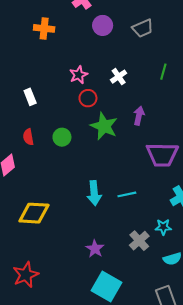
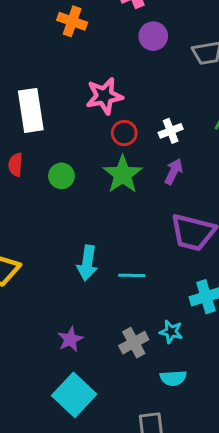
pink star: (79, 75) -> (104, 96), size x1.4
white cross: (119, 77) -> (171, 131), moved
white rectangle: (30, 97) -> (31, 110), size x1.8
red circle: (88, 98) -> (124, 133), moved

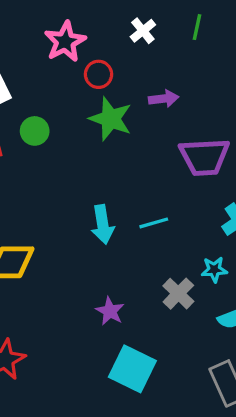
white cross: (171, 131) -> (143, 31), moved
purple arrow: (174, 171) -> (164, 99), turned 75
green circle: (61, 176) -> (35, 131), moved

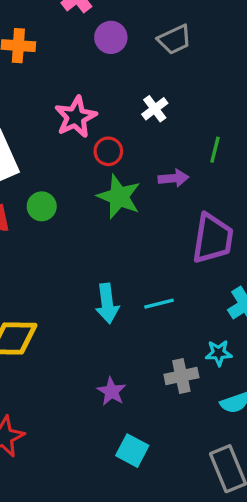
green line: (197, 27) -> (215, 150), moved
purple trapezoid: (205, 157) -> (213, 238), turned -80
gray cross: (178, 294) -> (181, 376), turned 32
cyan square: (132, 369) -> (132, 451), size x0.7

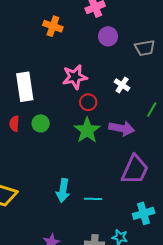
white cross: (155, 109) -> (122, 85), turned -35
green line: (215, 150) -> (152, 110), moved
purple arrow: (173, 178) -> (122, 128), size x1.4

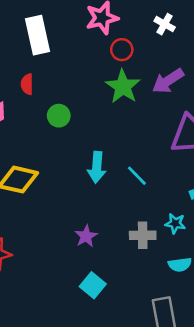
green circle: (41, 123) -> (59, 116), moved
purple arrow: (122, 128) -> (168, 81), turned 140
cyan line: (93, 199) -> (137, 176), turned 48

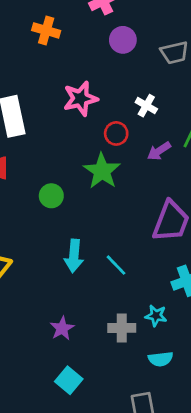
red circle: (122, 50) -> (116, 133), moved
purple arrow: (168, 81) -> (159, 151), moved, size x0.7
green circle: (59, 116) -> (51, 196), moved

